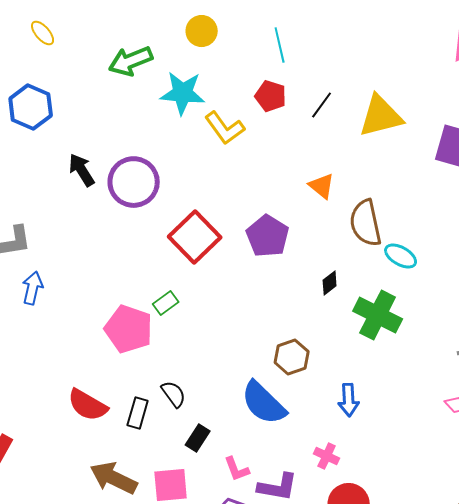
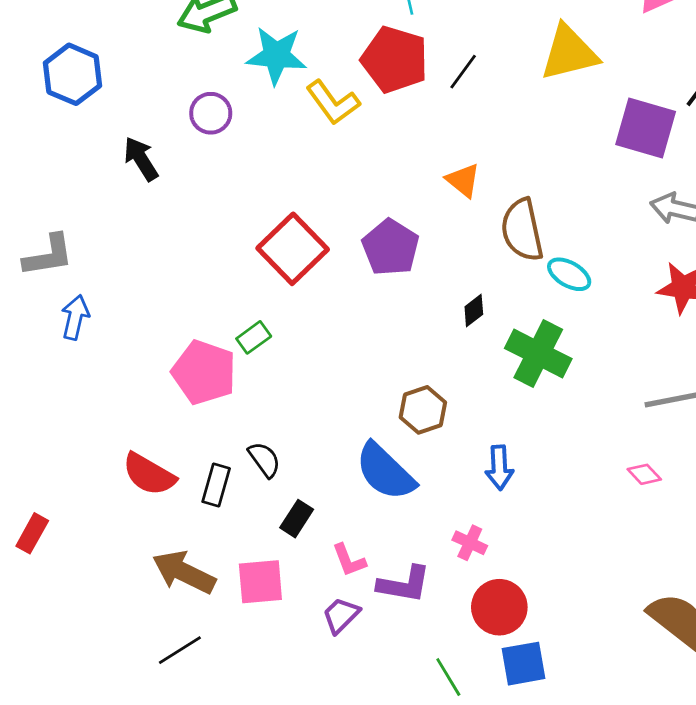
red pentagon: (271, 96) -> (395, 60), size x1.6
yellow triangle: (381, 116) -> (569, 53), moved
purple circle: (134, 182) -> (211, 113), moved, size x0.6

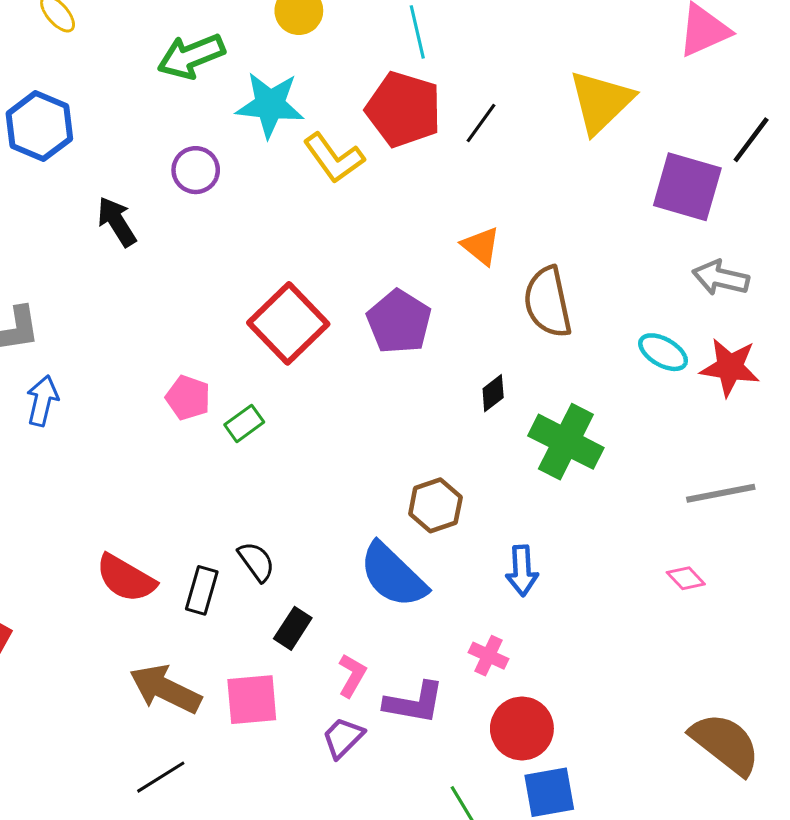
yellow triangle: (569, 53) -> (601, 102), turned -30
cyan ellipse: (569, 274) -> (663, 352), moved
pink pentagon: (204, 372) -> (188, 398), moved, size x0.6
pink L-shape: (349, 560) -> (352, 675), turned -129

